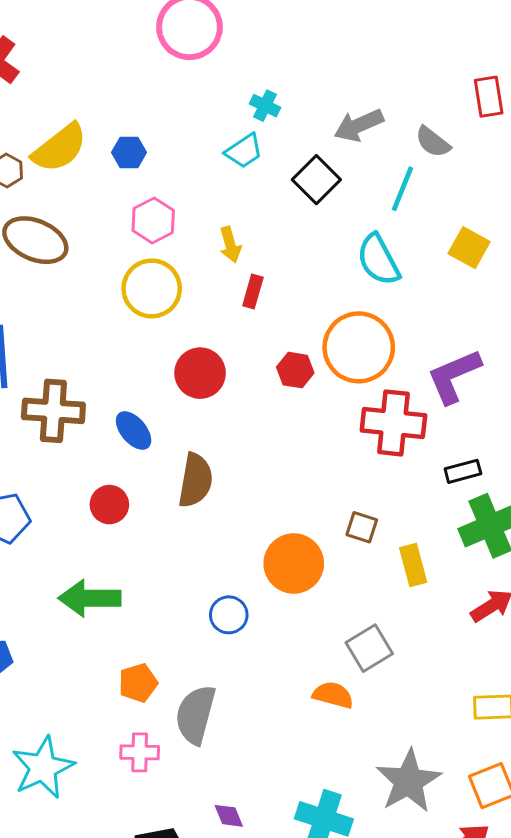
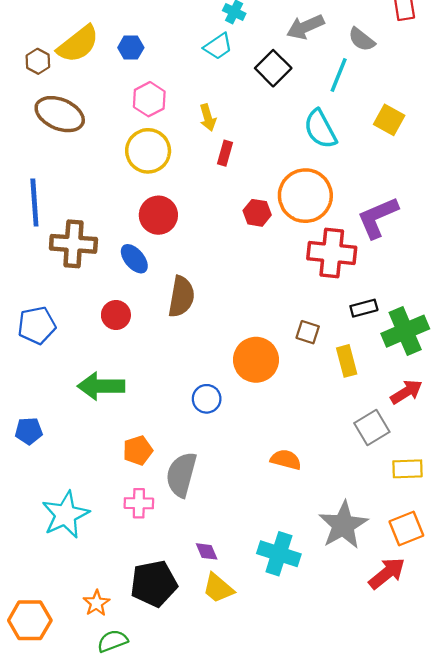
red circle: (200, 373) -> (158, 215), moved
black rectangle: (463, 471) -> (364, 308), moved
gray square: (369, 648) -> (372, 427), moved

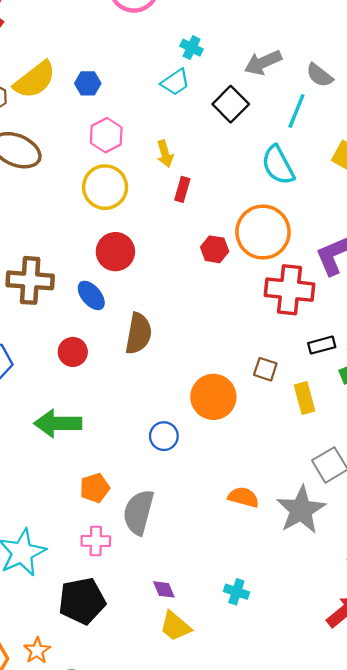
gray star: (343, 525) -> (301, 510), moved
cyan cross: (279, 554) -> (236, 592), size x0.6
black pentagon: (154, 584) -> (82, 601), moved
orange star: (96, 603) -> (37, 651), moved

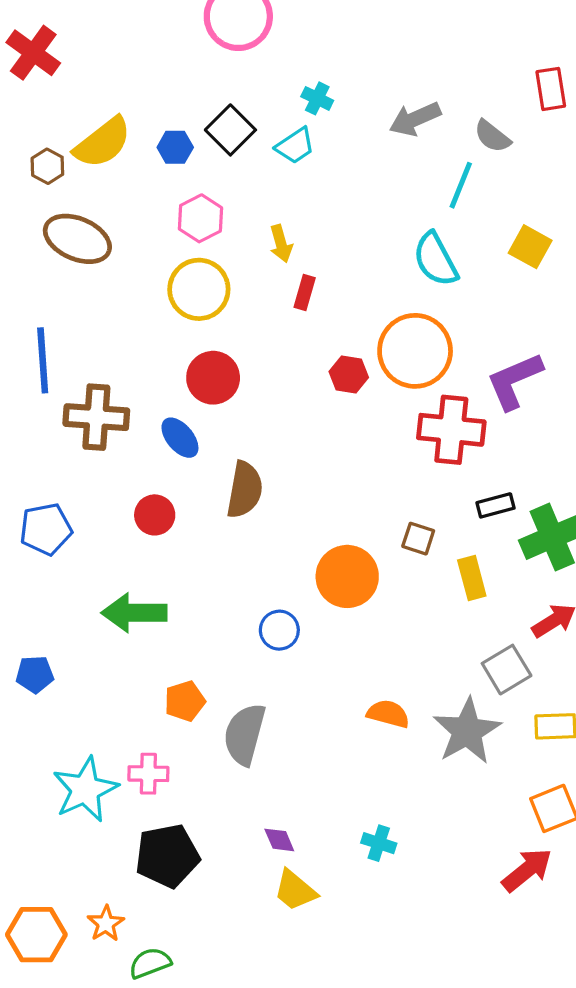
black square: (231, 104) -> (230, 130), moved
pink cross: (96, 541) -> (148, 774), moved

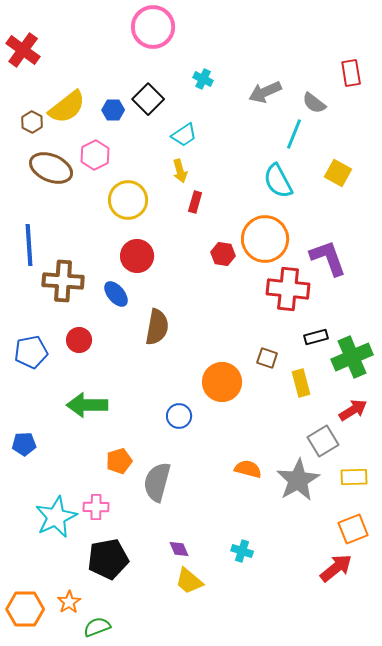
cyan trapezoid: (295, 146) -> (184, 135), moved
pink hexagon: (200, 218) -> (95, 155), moved
purple L-shape: (514, 381) -> (328, 258), turned 93
red circle: (155, 515) -> (79, 340), moved

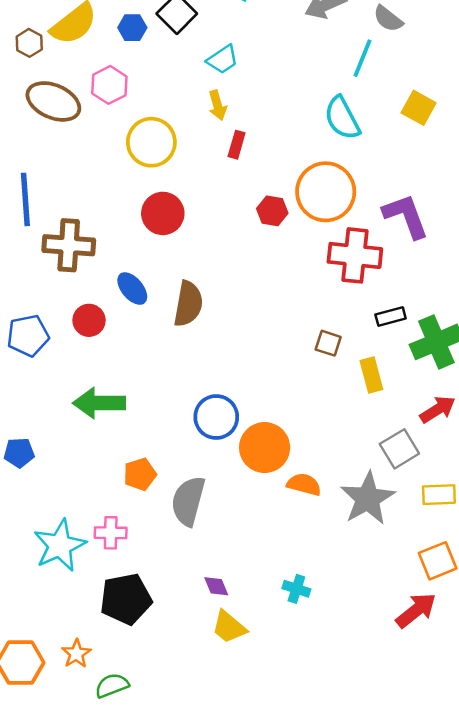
blue ellipse: (116, 294) -> (132, 289), moved
orange circle: (222, 382) -> (265, 448), moved
blue circle: (179, 416) -> (216, 417), size x1.4

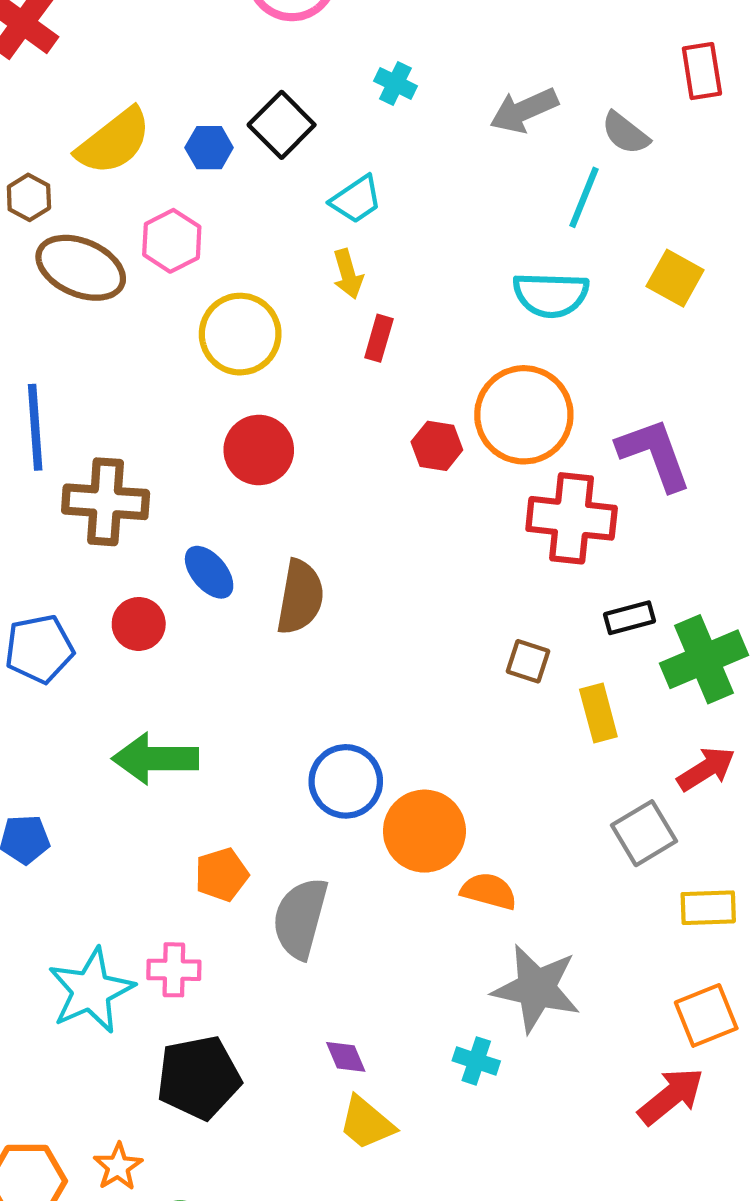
brown hexagon: (29, 43) -> (29, 197), moved
cyan semicircle: (342, 118) -> (551, 295), turned -60
gray star: (368, 498) -> (536, 988), moved, turned -30

